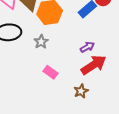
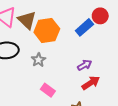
red arrow: (94, 65) -> (91, 83), size x0.7

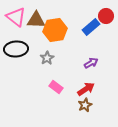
brown triangle: (27, 20) -> (36, 20), turned -42
red arrow: (91, 83) -> (86, 89), moved

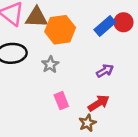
red circle: (106, 16) -> (124, 22), moved
pink rectangle: (56, 87) -> (61, 101), turned 32
brown star: (85, 105) -> (87, 123), moved

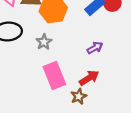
pink rectangle: (61, 101) -> (54, 76), size x1.6

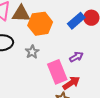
pink rectangle: (54, 76) -> (57, 72), moved

